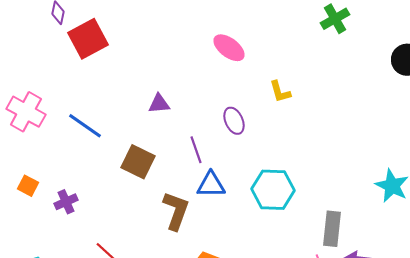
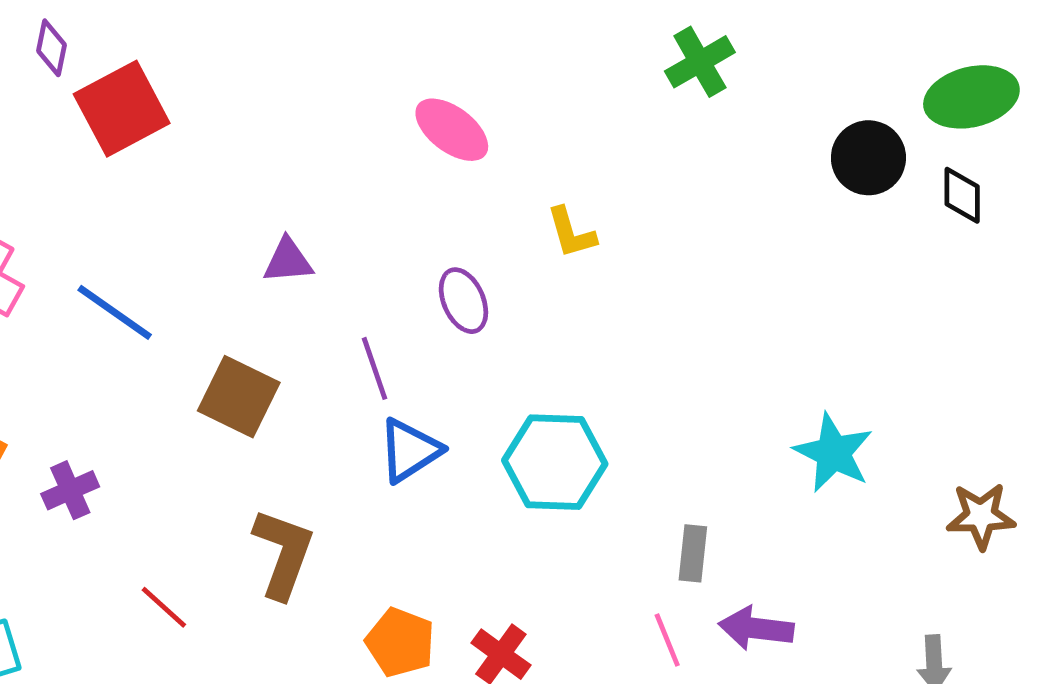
blue triangle: (211, 185) -> (410, 450), turned -32
brown L-shape: (176, 211) -> (283, 553), moved
gray rectangle: (332, 229) -> (693, 553), size x0.7

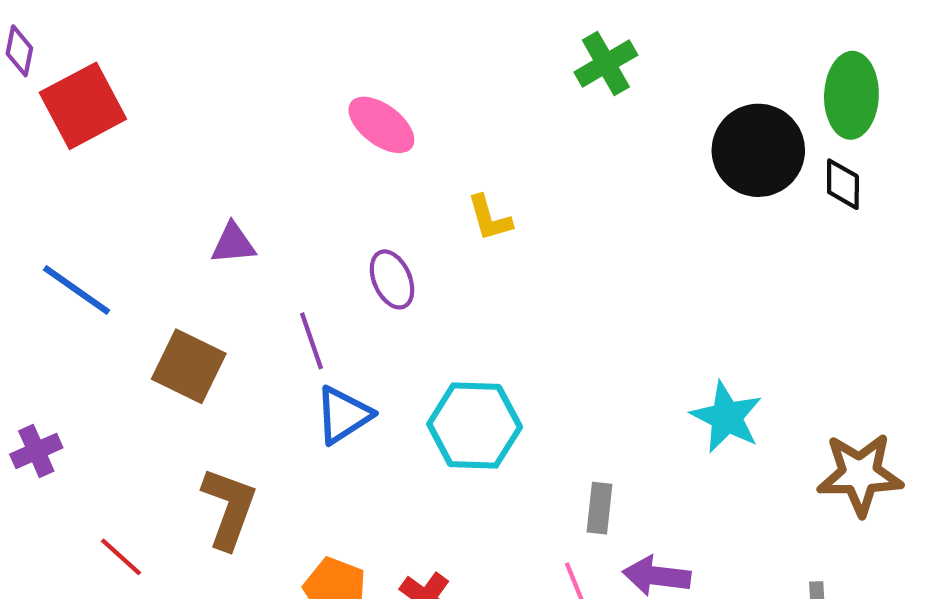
green ellipse: (971, 97) -> (851, 95), turned -74
black circle: (868, 158) -> (758, 150), size x1.4
brown star: (981, 516) -> (860, 474), size x1.4

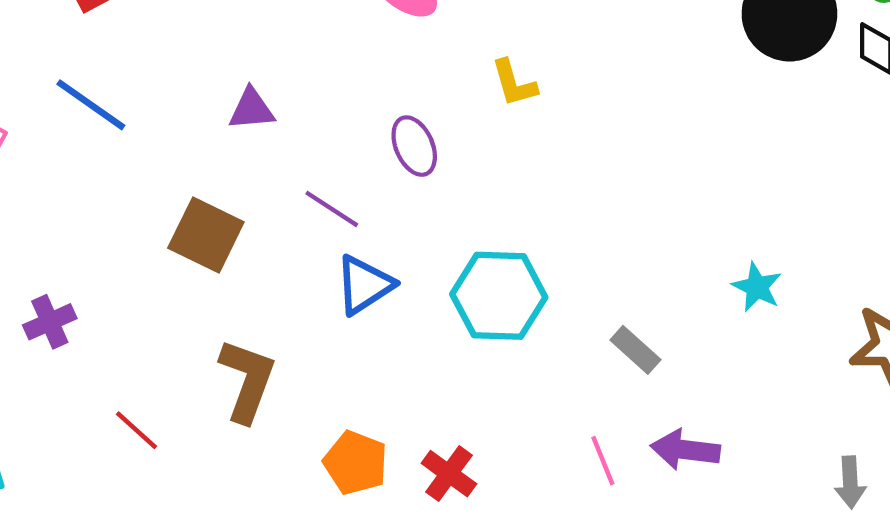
blue line: (77, 290) -> (91, 105), moved
purple line: (312, 341) -> (332, 209), turned -38
cyan star: (727, 417) -> (757, 287), size x0.7
gray rectangle: (600, 508) -> (635, 350), moved, turned -54

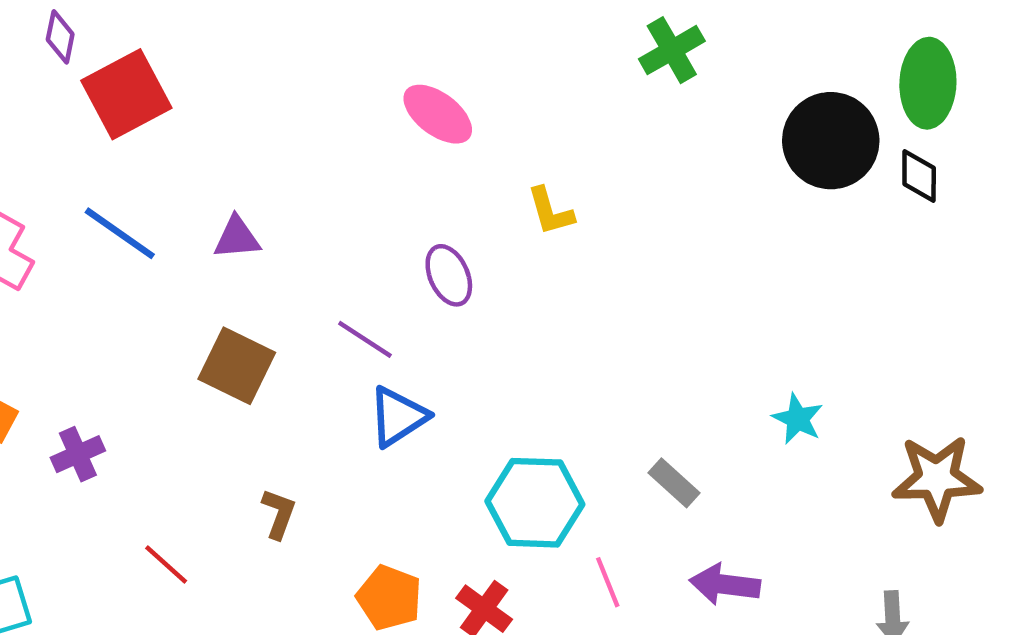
purple triangle: (252, 109) -> (237, 238), moved
cyan hexagon: (499, 296) -> (535, 503), moved
brown L-shape: (247, 380) -> (279, 514), size x0.6
pink line: (603, 461) -> (608, 582), moved

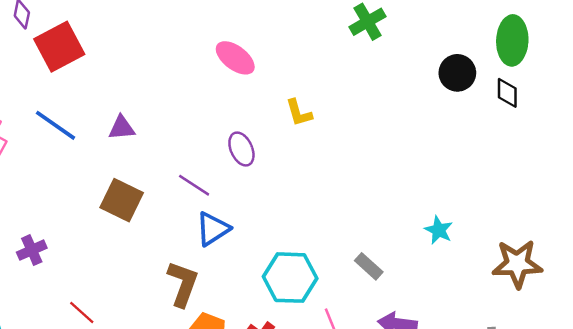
black circle: (831, 141) -> (457, 73), size x0.7
brown L-shape: (279, 514) -> (183, 284), moved, size x1.6

